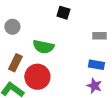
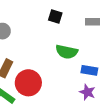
gray rectangle: (99, 36) -> (93, 22), moved
green semicircle: (43, 47) -> (67, 52), moved

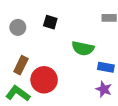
black square: (55, 17) -> (50, 22), moved

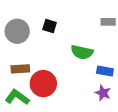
gray circle: (18, 27) -> (17, 31), size x1.5
brown rectangle: (21, 65) -> (20, 69), turned 60

